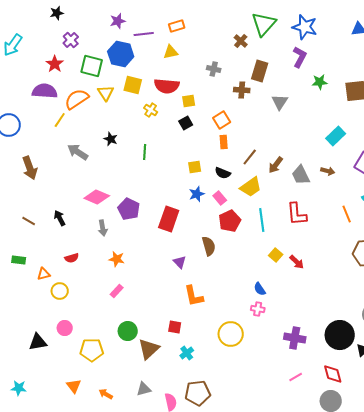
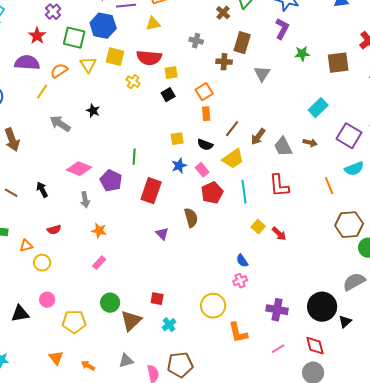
orange semicircle: (77, 99) -> (59, 71), size x0.7
green line: (145, 152) -> (134, 157), moved
orange L-shape: (194, 296) -> (238, 333), moved
pink cross: (258, 309) -> (240, 281), turned -32

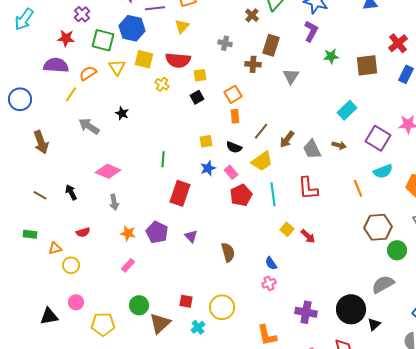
yellow triangle: (153, 24) -> (182, 26), turned -35
red star: (37, 36) -> (66, 38), turned -30
purple pentagon: (111, 181) -> (157, 232), moved
brown semicircle: (191, 218) -> (228, 252), moved
yellow circle: (213, 306) -> (222, 307), moved

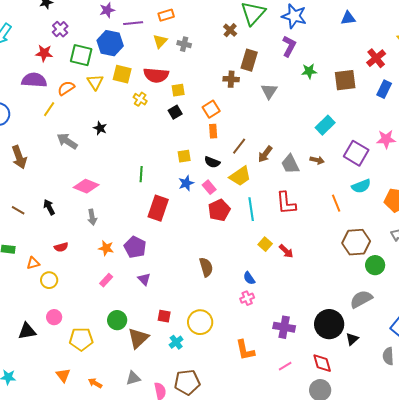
gray cross: (225, 43) -> (184, 44), moved
purple triangle: (191, 236) -> (144, 279), moved

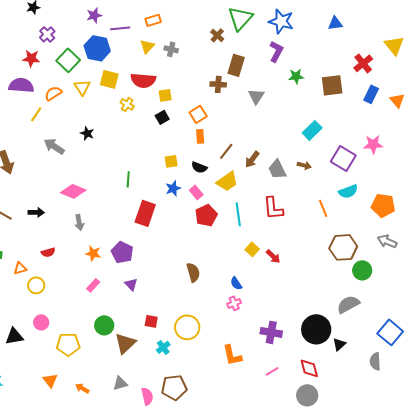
green square: (81, 55) -> (68, 60), turned 30
black arrow: (49, 207) -> (36, 212), turned 119

